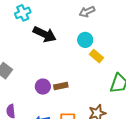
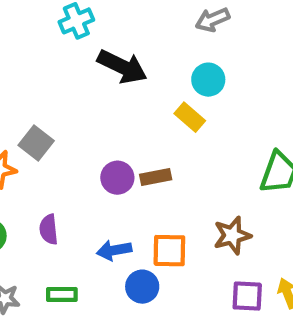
yellow rectangle: (97, 56) -> (190, 117), moved

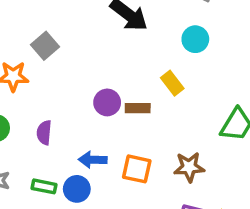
yellow rectangle: (190, 117) -> (172, 83), moved
gray square: (36, 143) -> (45, 46), moved
blue circle: (142, 287) -> (77, 189), moved

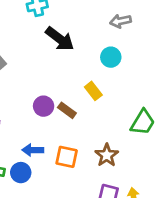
brown rectangle: (138, 108) -> (67, 110), turned 36
brown star: (189, 167) -> (107, 155), turned -30

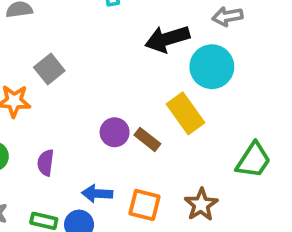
black arrow: (60, 39) -> (167, 39), moved, turned 124
cyan circle: (111, 57) -> (212, 67), size x1.5
yellow rectangle: (93, 91) -> (186, 113), size x1.5

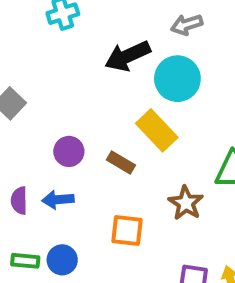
purple circle: (115, 132) -> (69, 151), moved
blue arrow: (97, 194) -> (58, 200), moved
brown star: (201, 205) -> (186, 203), moved

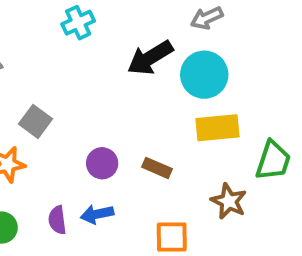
yellow rectangle: (157, 130) -> (218, 128), moved, turned -45

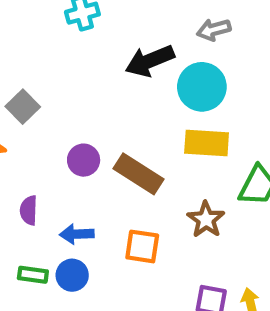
brown rectangle: (157, 168) -> (138, 174), size x1.6
blue arrow: (97, 214) -> (77, 234), moved

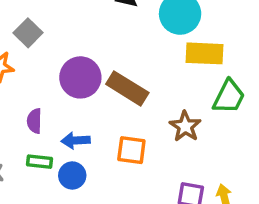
yellow rectangle: (207, 143) -> (205, 53), moved
purple circle: (84, 160) -> (80, 77), size x1.5
green rectangle: (33, 275) -> (40, 162), moved

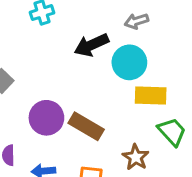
green trapezoid: (229, 97) -> (172, 132), turned -68

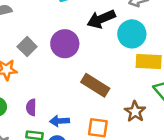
purple circle: (46, 118) -> (65, 44), moved

